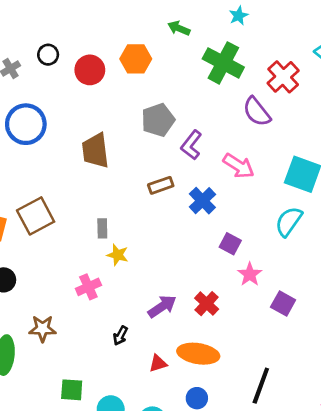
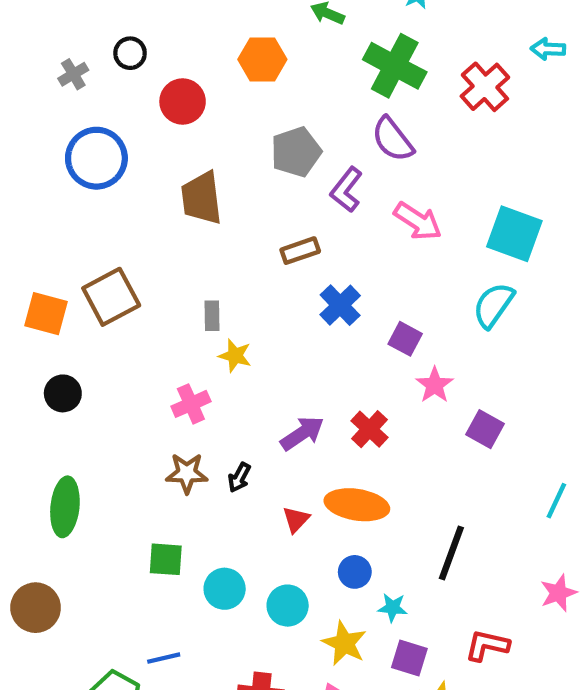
red circle: (90, 70) -> (183, 101), moved
purple semicircle: (257, 112) -> (393, 139), moved
blue cross: (202, 201) -> (340, 305), moved
brown star: (43, 329) -> (187, 473), moved
red triangle: (158, 363) -> (296, 519), turned -30

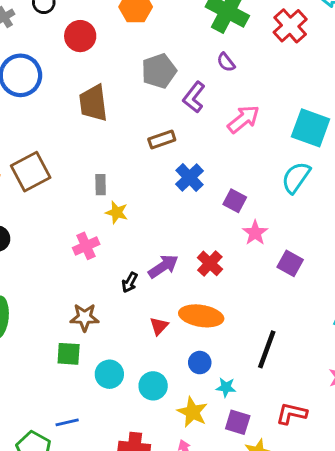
purple semicircle: (393, 139) -> (226, 62), size x0.6
pink arrow: (418, 221) -> (243, 119), turned -72
brown star: (187, 473) -> (85, 317), moved
black arrow: (239, 477) -> (130, 282), moved

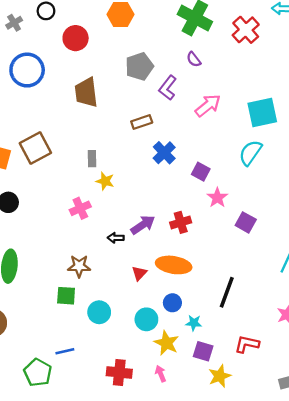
cyan square: (311, 128) -> (262, 113), turned -32
red cross: (210, 263) -> (181, 222), turned 30
black arrow: (130, 282) -> (116, 238), turned 63
cyan circle: (153, 386) -> (146, 319), moved

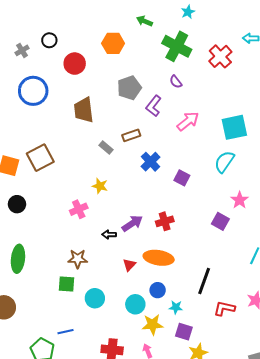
gray rectangle: (92, 159) -> (106, 148), moved, turned -48
pink star: (217, 198) -> (240, 200), moved
yellow star: (167, 343) -> (153, 325), turned -30
red L-shape: (247, 344) -> (224, 308), moved

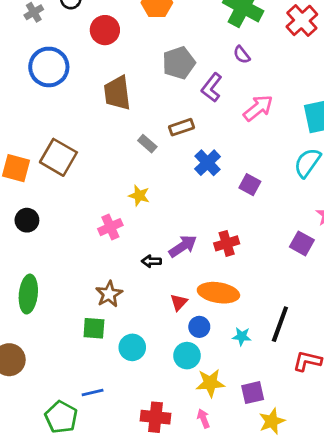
brown square: (40, 158) -> (58, 157), turned -32
brown star: (78, 259) -> (109, 294), turned -30
blue circle: (158, 290) -> (199, 327), moved
cyan star: (176, 307) -> (242, 336), moved
purple square: (184, 332) -> (253, 393), turned -30

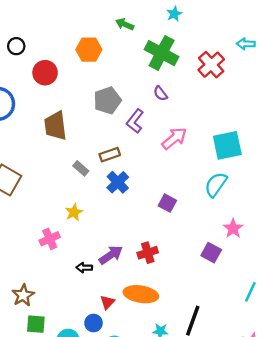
blue cross: (207, 163) -> (118, 182), moved
yellow star: (139, 196) -> (74, 212), turned 30
brown star: (109, 294) -> (23, 295), moved
blue circle: (199, 327) -> (94, 323), moved

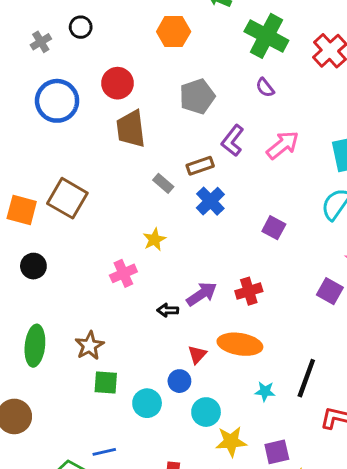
red circle: (45, 73) -> (118, 83), moved
purple L-shape: (135, 121) -> (233, 141), moved

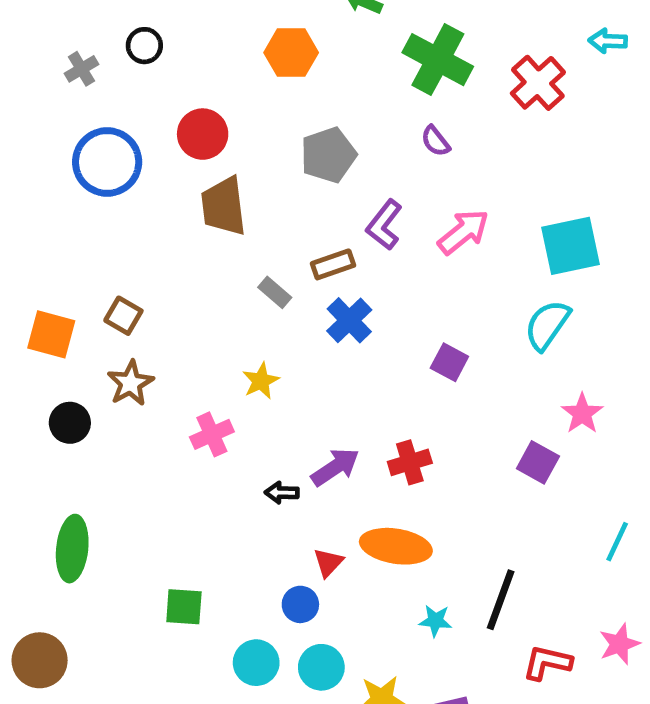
brown square: (67, 198) -> (123, 316), size x0.6
brown star: (89, 346) -> (130, 383), moved
cyan circle: (147, 403) -> (256, 663), moved
cyan circle: (206, 412) -> (321, 667), moved

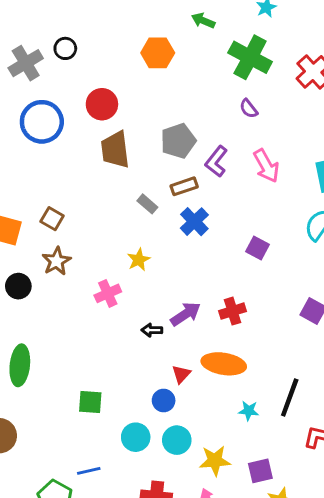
gray cross: (81, 69) -> (26, 63), size x1.6
gray pentagon: (328, 155) -> (178, 141), moved
pink arrow: (463, 232) -> (266, 166), turned 100

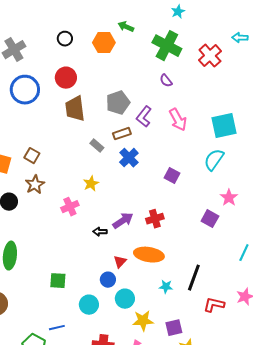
green arrow: (203, 21) -> (126, 27), moved
black circle: (65, 48) -> (65, 39), moved
cyan circle: (177, 440) -> (125, 299), moved

